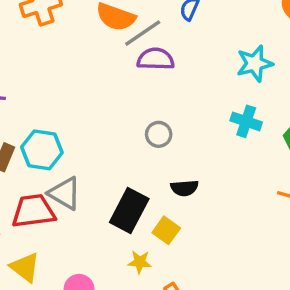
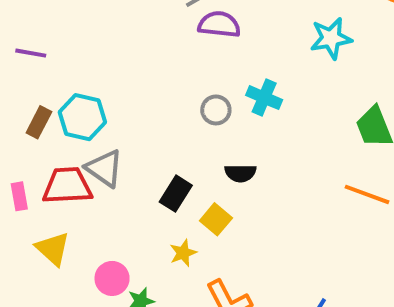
cyan cross: (246, 121) -> (264, 98), moved
black rectangle: (129, 210) -> (176, 194), size x0.7
yellow star: (140, 262) -> (183, 253), turned -30

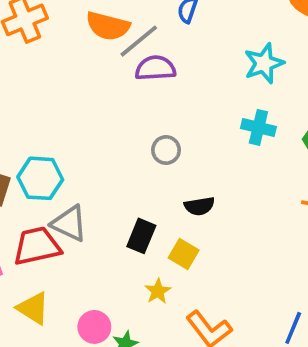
cyan cross: (264, 98) -> (258, 127), moved

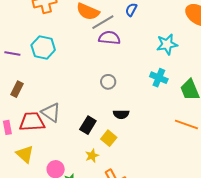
cyan hexagon: (40, 178) -> (43, 47), moved

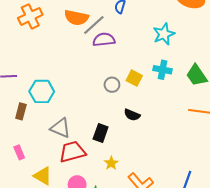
cyan hexagon: (43, 47) -> (42, 91), moved
black semicircle: (121, 114) -> (132, 115), turned 35
red trapezoid: (32, 122) -> (72, 152), moved
yellow square: (109, 138) -> (134, 78), moved

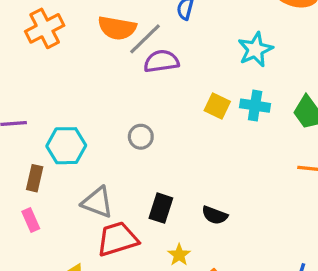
yellow square: (134, 78) -> (217, 106), moved
gray circle: (112, 85) -> (141, 137), moved
black semicircle: (132, 115) -> (215, 215), moved
pink rectangle: (19, 152) -> (31, 220), moved

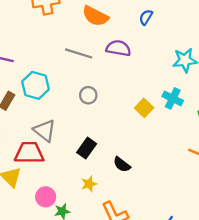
gray line: (145, 39) -> (79, 53), moved, turned 44
yellow square: (217, 106) -> (144, 108), moved
red trapezoid: (117, 239) -> (29, 153), moved

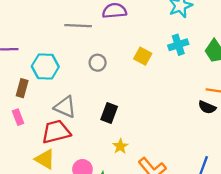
cyan cross: (173, 98) -> (178, 45), turned -30
yellow square: (144, 108) -> (143, 56), moved
black semicircle: (122, 164) -> (207, 107), moved

